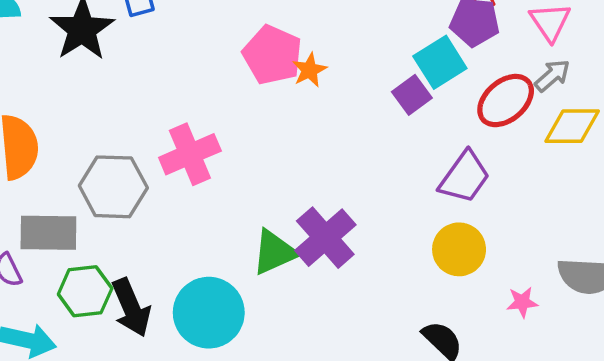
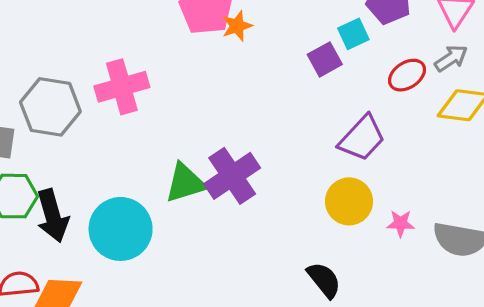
cyan square: (440, 62) -> (353, 34), size x0.7
red ellipse: (506, 101) -> (407, 75), size x0.7
pink star: (522, 302) -> (401, 223), moved

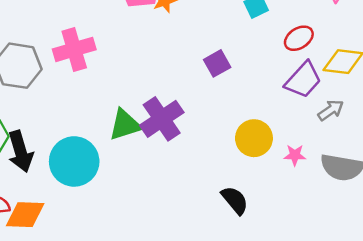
gray arrow: (451, 58) -> (331, 110), moved
purple square: (325, 59) -> (217, 63), moved
purple trapezoid: (362, 138) -> (303, 80), moved

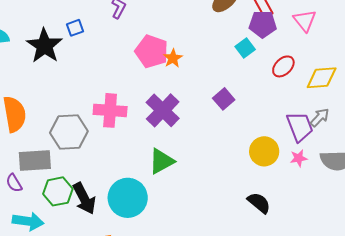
pink cross: (74, 49) -> (110, 110), turned 32
purple trapezoid: (303, 80) -> (300, 127), moved, turned -52
purple cross: (162, 119) -> (163, 110), moved

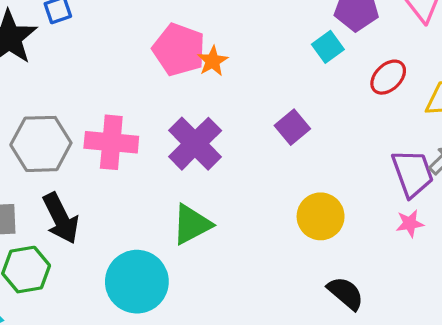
gray hexagon: (69, 132) -> (41, 144), moved
yellow circle: (264, 151) -> (321, 216), moved
black arrow: (84, 198) -> (61, 218), moved

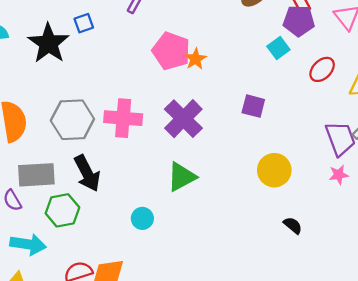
purple square: (292, 127) -> (253, 106), turned -35
cyan circle: (137, 282) -> (142, 218), size x0.5
black semicircle: (346, 293) -> (293, 225), size x0.7

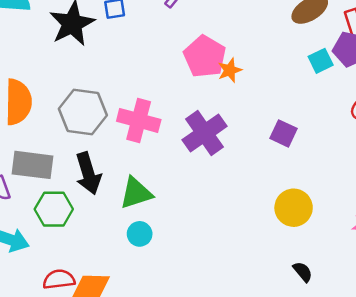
cyan square: (278, 48) -> (321, 61), moved
green triangle: (181, 177) -> (136, 193), moved

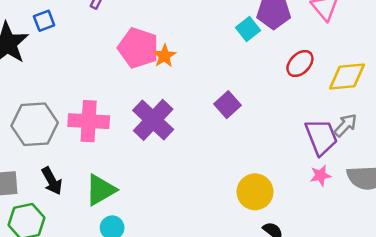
purple square: (284, 133) -> (228, 105), turned 35
black arrow: (88, 173) -> (52, 181), size x0.7
yellow circle: (294, 208) -> (255, 192), moved

